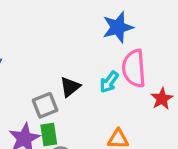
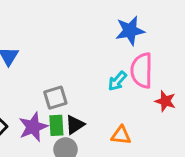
black triangle: (70, 87) -> (75, 125), moved
red star: (162, 99) -> (165, 101), turned -30

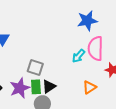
gray square: (55, 98) -> (35, 68), turned 35
orange triangle: (121, 135) -> (89, 87), moved, turned -40

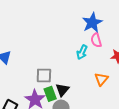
blue star: (87, 21) -> (92, 23), moved
pink semicircle: (95, 48) -> (96, 40), size x0.6

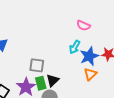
blue star: (92, 23) -> (89, 56), moved
pink semicircle: (96, 40) -> (83, 26), moved, turned -56

